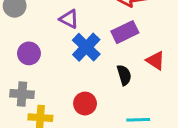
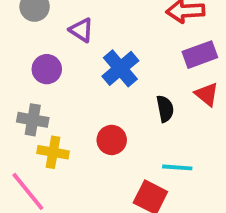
purple triangle: (69, 19) -> (81, 30), moved
purple rectangle: (125, 32) -> (200, 55), moved

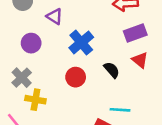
black semicircle: (165, 109) -> (112, 70), turned -30
gray cross: (33, 120) -> (22, 78), turned 36
red circle: (112, 140) -> (76, 77), moved

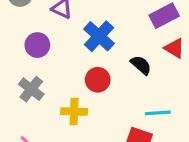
yellow cross: (35, 100) -> (74, 111), moved

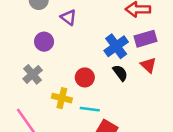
blue cross: (99, 36) -> (116, 46), moved
cyan line: (158, 113) -> (90, 109), moved

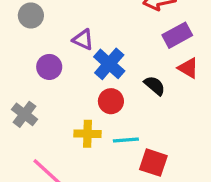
purple triangle: (69, 17) -> (83, 40), moved
blue cross: (116, 46) -> (109, 64), moved
gray cross: (33, 74) -> (24, 114), moved

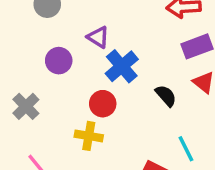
red circle: (111, 101) -> (103, 104), moved
cyan line: (126, 140) -> (186, 149), moved, turned 60

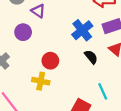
purple triangle: (98, 37) -> (38, 11), moved
blue cross: (122, 66) -> (82, 30), moved

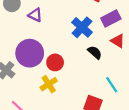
purple circle: (23, 32) -> (30, 53), moved, size x1.6
yellow cross: (41, 81) -> (49, 84), turned -35

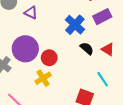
red triangle: (118, 41) -> (108, 49), moved

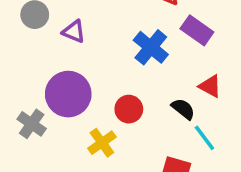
purple rectangle: (102, 17) -> (197, 30), turned 66
black semicircle: (87, 48) -> (183, 109), moved
red circle: (49, 58) -> (129, 109), moved

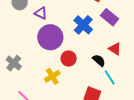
purple circle: (68, 94) -> (50, 37), moved

